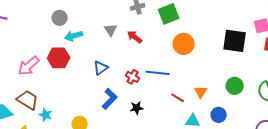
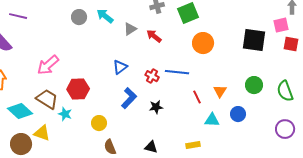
gray triangle: (111, 30) -> (130, 29), turned 32
cyan arrow: (74, 36) -> (105, 16), moved, turned 54
red hexagon: (59, 58) -> (78, 89), moved
red line: (178, 98) -> (197, 97), turned 32

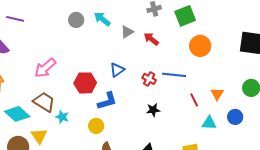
red hexagon: (78, 89) -> (85, 83), moved
blue L-shape: (129, 98) -> (107, 101), moved, turned 30
yellow triangle: (42, 133) -> (39, 136), turned 36

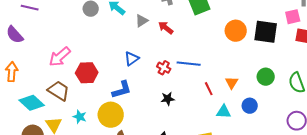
orange circle: (200, 46) -> (236, 31), moved
red hexagon: (85, 83) -> (87, 73), moved
cyan star: (62, 117) -> (80, 117), moved
yellow circle: (96, 126) -> (111, 115), size x1.6

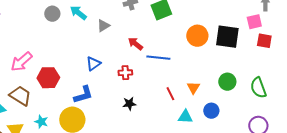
red arrow: (166, 28) -> (135, 44), moved
blue line: (189, 64) -> (158, 58), moved
red cross: (164, 68) -> (125, 73), turned -32

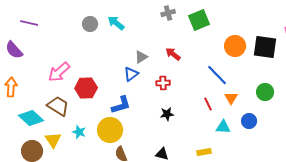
gray triangle: (103, 26) -> (141, 57), moved
blue line: (158, 58) -> (217, 75), moved, turned 40

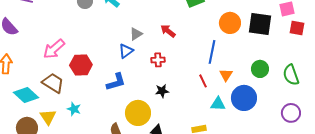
blue line: (217, 75) -> (212, 52), turned 55
blue circle: (249, 121) -> (244, 98), size x1.6
yellow circle: (110, 130) -> (138, 113), moved

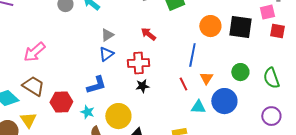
gray triangle: (136, 34) -> (107, 35), moved
red cross: (158, 60) -> (138, 63), size x1.5
red hexagon: (81, 65) -> (61, 102), moved
black star: (162, 91) -> (142, 86), moved
cyan star: (74, 109) -> (87, 112), moved

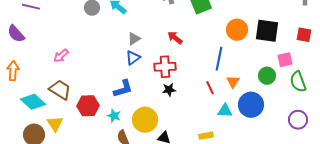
pink square: (267, 12) -> (285, 60), moved
pink arrow: (34, 52) -> (61, 56), size x0.7

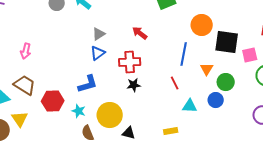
black square: (267, 31) -> (227, 42), moved
pink arrow: (61, 56) -> (26, 51), turned -35
green circle: (267, 76) -> (226, 82), moved
orange triangle: (233, 82) -> (207, 69), moved
blue circle: (251, 105) -> (216, 100), size x0.6

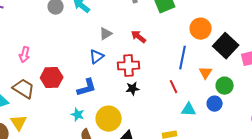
gray triangle: (99, 34) -> (106, 34), moved
black square: (227, 42) -> (226, 46), turned 35
red hexagon: (53, 101) -> (52, 78), moved

